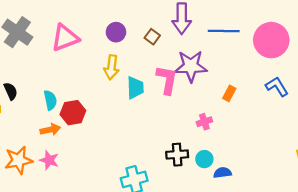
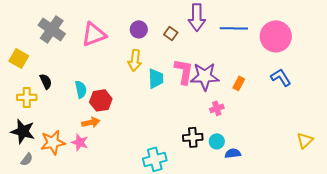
purple star: (191, 66) -> (205, 76), moved
orange arrow: (50, 130) -> (91, 122), moved

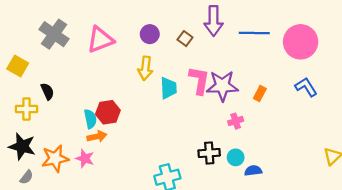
cyan semicircle: (81, 89) -> (90, 119), moved

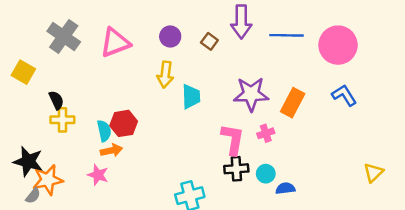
pink L-shape: (199, 80) -> (233, 139), moved
orange rectangle: (260, 94) -> (293, 103), size x1.6
yellow cross: (26, 109) -> (62, 120), moved
orange star: (55, 158) -> (48, 180), moved

